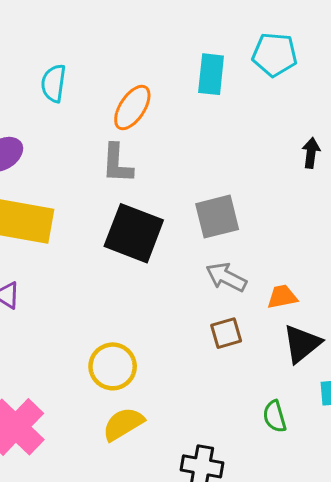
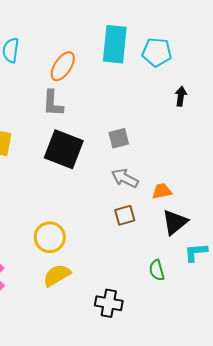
cyan pentagon: (275, 55) -> (157, 52), moved
cyan rectangle: (211, 74) -> (115, 44), size x1.4
gray square: (217, 217) -> (119, 138), size x0.7

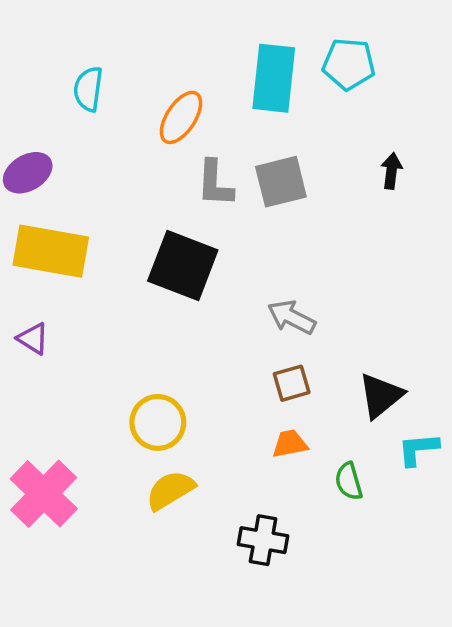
cyan pentagon: (157, 52) -> (349, 64), moved
gray L-shape: (53, 103) -> (215, 183), moved
gray square: (119, 138) -> (281, 182), moved, size x1.4
orange trapezoid: (162, 191) -> (290, 444), moved

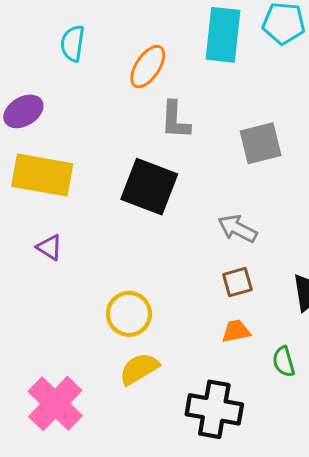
gray square: (281, 182) -> (261, 143), moved
purple triangle: (33, 339) -> (49, 247), moved
pink cross: (44, 494) -> (55, 404), moved
black cross: (263, 540) -> (214, 409), size x1.4

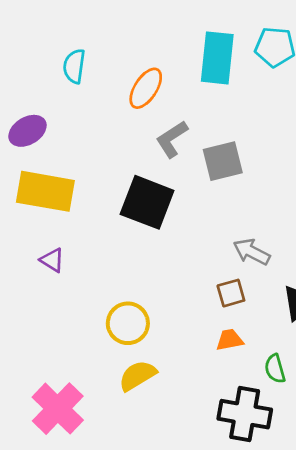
gray L-shape: (175, 120) -> (172, 139), turned 54
gray square: (261, 143) -> (223, 161), moved
gray arrow: (237, 229) -> (252, 252), moved
black cross: (214, 409) -> (245, 414), moved

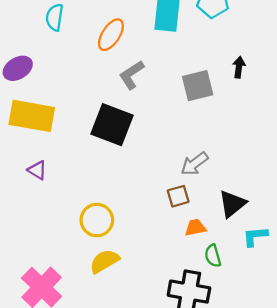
gray square: (223, 161) -> (198, 86), moved
gray arrow: (252, 252) -> (194, 164), turned -64
orange trapezoid: (230, 340) -> (195, 228), moved

